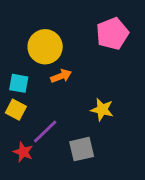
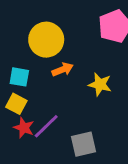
yellow star: (102, 110) -> (100, 84), moved
red star: (23, 152) -> (24, 128), moved

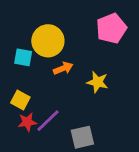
cyan square: (19, 77) -> (23, 57), moved
red star: (24, 128) -> (27, 122), turned -30

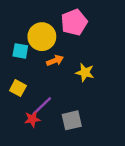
pink pentagon: (111, 28) -> (74, 22), moved
red star: (27, 122) -> (32, 119), moved

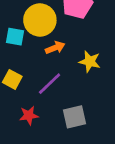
purple line: (42, 106) -> (50, 84), moved

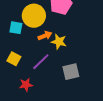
yellow star: (90, 62) -> (59, 42), moved
gray square: (74, 117) -> (71, 72), moved

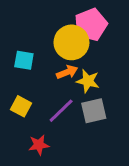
yellow circle: (34, 16) -> (71, 42), moved
gray square: (71, 72) -> (94, 111), moved

